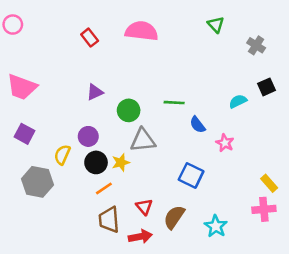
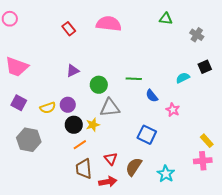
green triangle: (216, 25) -> (166, 19), turned -40
yellow semicircle: (62, 155) -> (48, 108), moved, turned -133

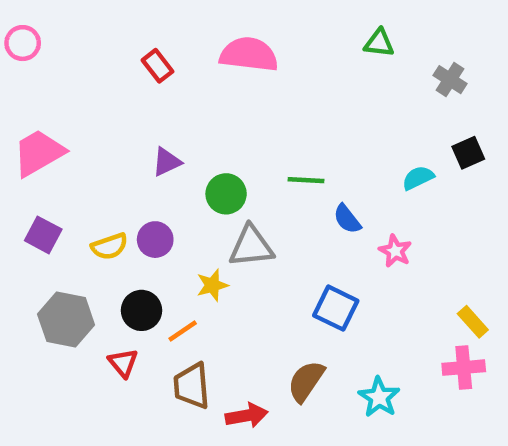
pink trapezoid: (17, 67) -> (39, 153), turned 130
black circle: (74, 125) -> (141, 310), moved
red triangle: (111, 159) -> (123, 363), moved

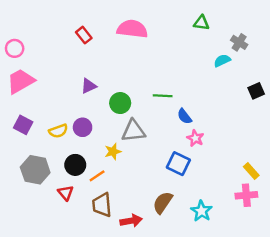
pink circle: (23, 43) -> (15, 48), moved
black square: (468, 153) -> (256, 91), moved
cyan semicircle: (418, 178) -> (222, 61), moved
pink star: (395, 251) -> (195, 138), moved

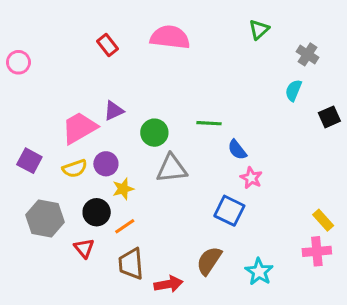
green triangle: (201, 23) -> (259, 29), turned -49
cyan semicircle: (222, 61) -> (293, 90), moved, turned -42
pink trapezoid: (21, 81) -> (79, 128), moved
yellow star: (113, 152) -> (123, 189), moved

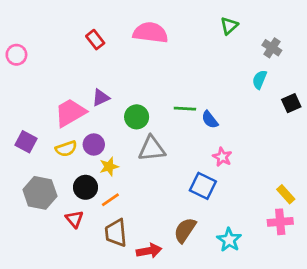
blue semicircle: (237, 150) -> (210, 120), moved

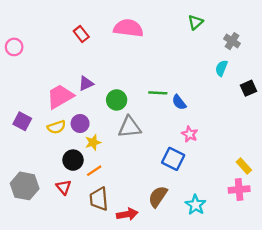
gray hexagon: (40, 193) -> (25, 186), moved

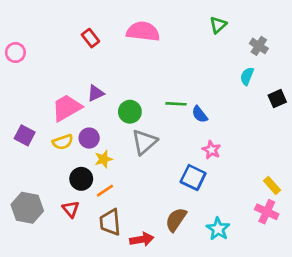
gray triangle: (130, 127) -> (144, 142), turned -35
pink cross: (239, 189) -> (267, 212), turned 30

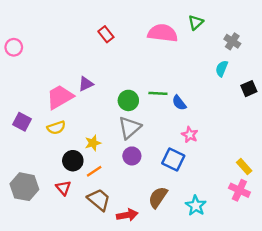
pink semicircle: (143, 31) -> (163, 33), moved
red rectangle: (90, 38) -> (106, 34), moved
green circle: (130, 112) -> (128, 100), moved
purple circle: (89, 138) -> (132, 156), moved
brown trapezoid: (110, 222) -> (99, 200), turned 135

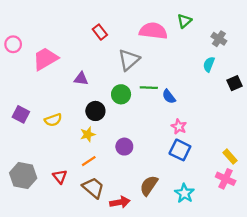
purple triangle: (86, 84) -> (81, 79), turned 32
pink trapezoid: (60, 97) -> (45, 59), moved
gray triangle: (130, 128) -> (129, 60), moved
blue square: (173, 159) -> (180, 150), moved
black circle: (73, 161) -> (95, 111), moved

